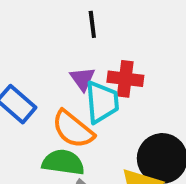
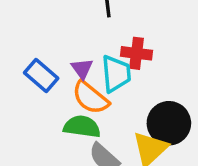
purple triangle: (83, 79) -> (82, 69), moved

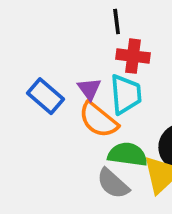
red cross: (137, 53) -> (133, 56), moved
green semicircle: (82, 127) -> (128, 154), moved

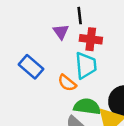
purple triangle: (89, 89) -> (61, 32), moved
orange semicircle: (98, 120) -> (67, 83), size x0.7

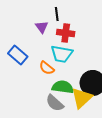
cyan trapezoid: (86, 65) -> (62, 54), turned 105

